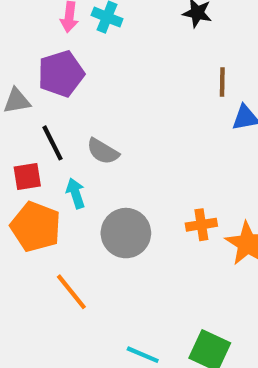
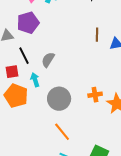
brown line: (222, 82) -> (97, 35), moved
gray semicircle: (103, 151) -> (48, 60), turned 91
orange line: (71, 292) -> (62, 132), moved

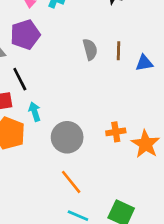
gray semicircle: (48, 60) -> (90, 49), moved, turned 133

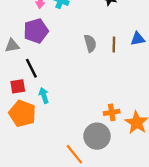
blue triangle: (144, 63) -> (138, 39), moved
gray circle: (67, 137) -> (97, 136), moved

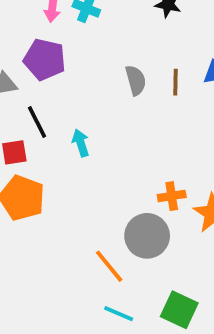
purple pentagon: (36, 31) -> (45, 59), turned 30
cyan arrow: (44, 95) -> (81, 143), moved

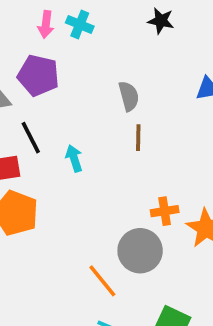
brown line: (176, 82) -> (138, 138), moved

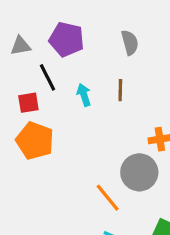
purple pentagon: (38, 75) -> (66, 39), moved
brown line: (138, 138) -> (120, 90), moved

